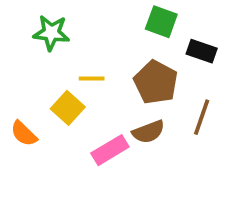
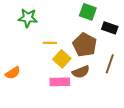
yellow square: (68, 108) -> (62, 59), moved
orange semicircle: (24, 134) -> (13, 73), turned -77
pink rectangle: (110, 150) -> (60, 82), turned 30

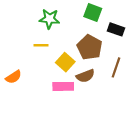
green star: (28, 18) -> (49, 19), moved
yellow line: (50, 43) -> (41, 45), moved

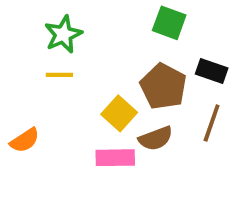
green star: (49, 19) -> (63, 34), moved, turned -30
black rectangle: (116, 29) -> (212, 71), moved
yellow line: (41, 45) -> (59, 75), moved

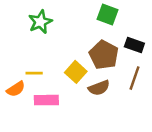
yellow line: (59, 75) -> (34, 73), moved
pink rectangle: (115, 158) -> (46, 100), moved

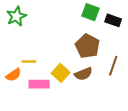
green star: (40, 22) -> (16, 16), moved
black rectangle: (134, 45) -> (113, 20), moved
yellow square: (76, 72) -> (61, 73), moved

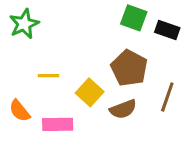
yellow line: (29, 62) -> (48, 76), moved
yellow square: (61, 73) -> (90, 92), moved
orange semicircle: (13, 75) -> (20, 111), turned 84

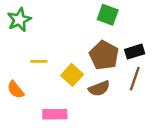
black rectangle: (167, 30) -> (135, 52), moved, turned -36
pink rectangle: (58, 124) -> (55, 114), moved

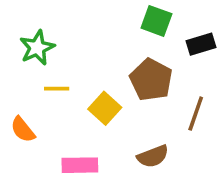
green star: (19, 20) -> (37, 48), moved
black rectangle: (135, 52) -> (201, 44), moved
brown semicircle: (99, 88) -> (153, 156), moved

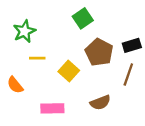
green square: (156, 21) -> (83, 18), moved, turned 36
black rectangle: (201, 44) -> (132, 45), moved

